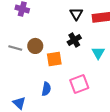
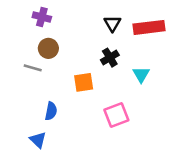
brown circle: (35, 46) -> (48, 48), moved
blue semicircle: (46, 89) -> (51, 111), moved

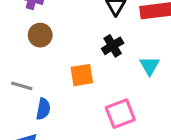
gray line: (33, 68) -> (22, 86), moved

